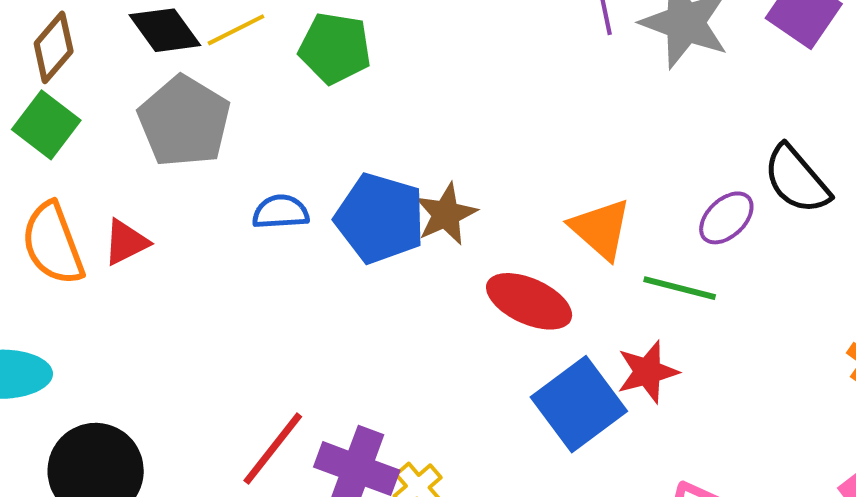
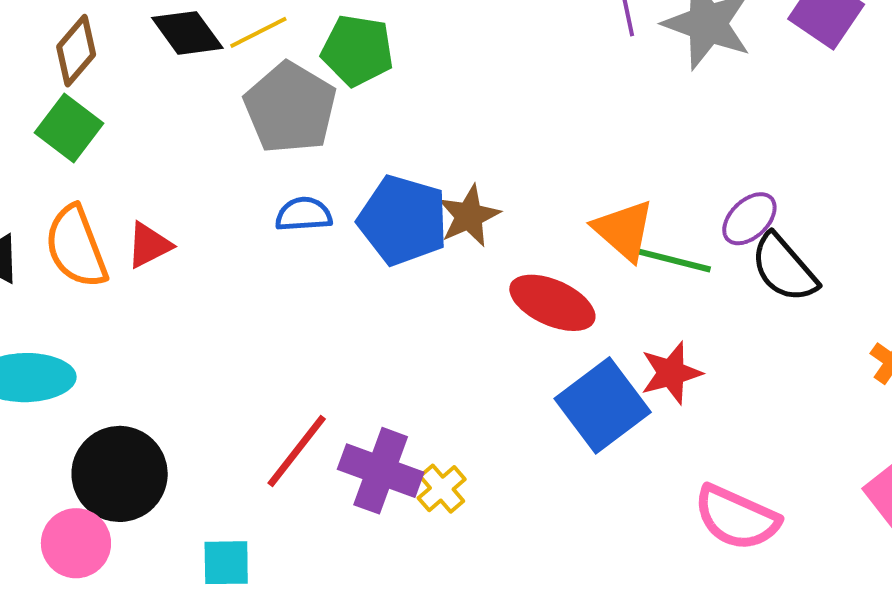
gray pentagon: (184, 121) -> (290, 108), moved
black semicircle: (797, 180) -> (784, 268), moved
green line: (680, 288) -> (674, 261), moved

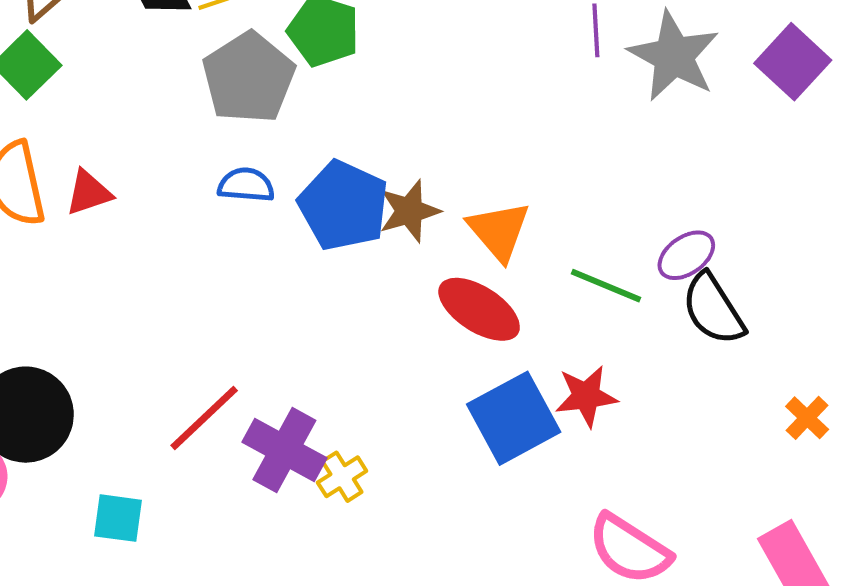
orange triangle: (624, 230) -> (499, 231), moved

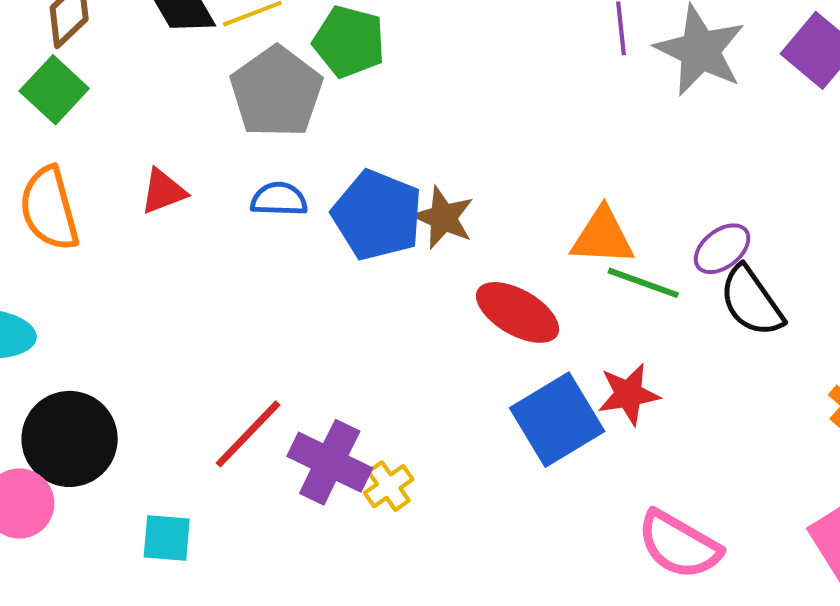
red triangle: (89, 193) -> (163, 191), moved
brown star: (409, 211) -> (443, 218), turned -30
orange triangle: (499, 231) -> (602, 237), moved, turned -44

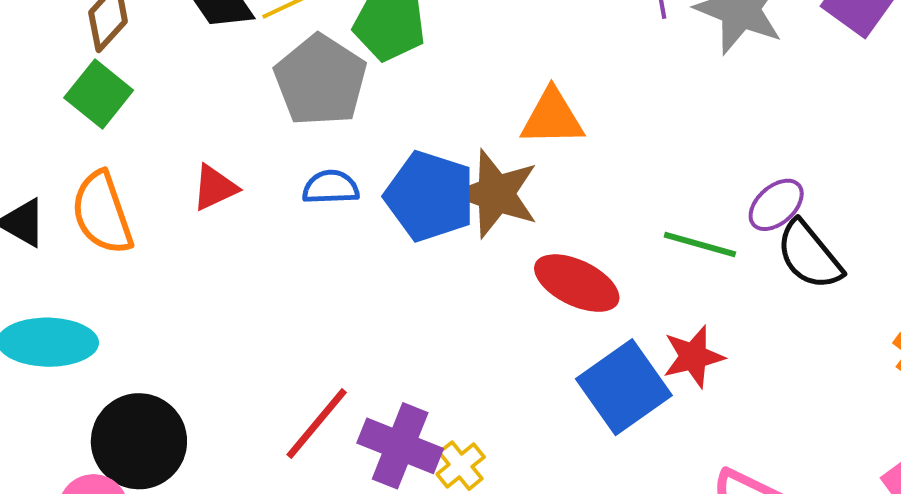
brown star: (443, 218) -> (496, 194), size x1.4
orange triangle: (602, 237) -> (552, 118), moved

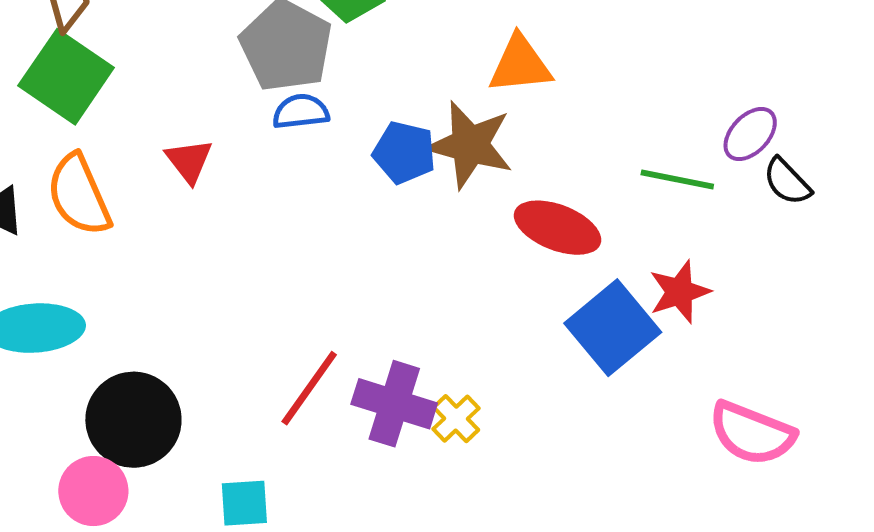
green square: (99, 94) -> (66, 77), size x1.4
blue semicircle: (331, 187) -> (301, 112), moved
red triangle: (215, 188) -> (189, 161), turned -38
blue pentagon: (430, 196) -> (404, 152), size x0.7
black semicircle: (809, 255) -> (787, 182), size x0.7

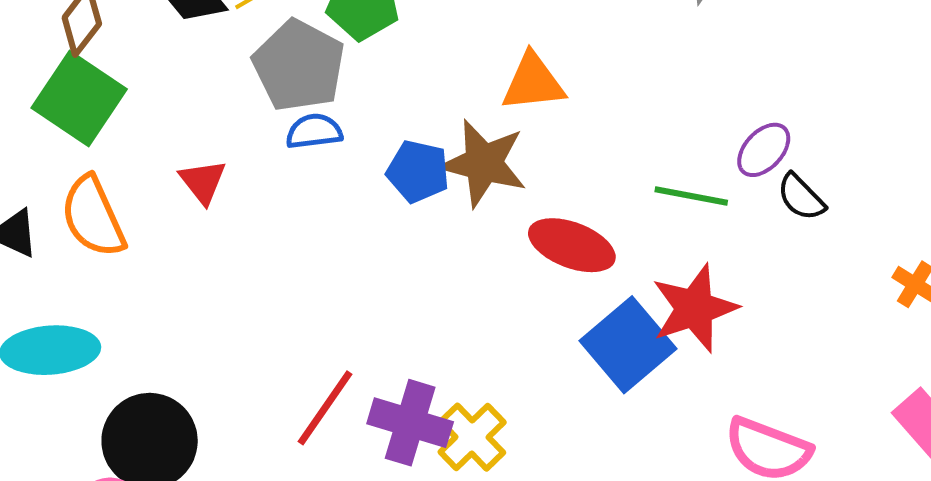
red star: (679, 292) -> (694, 308), size x1.4
yellow cross: (456, 419) -> (472, 437), size x1.4

